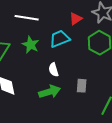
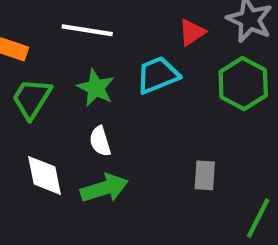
white semicircle: (54, 70) -> (100, 141), moved
green arrow: (50, 92) -> (104, 188), moved

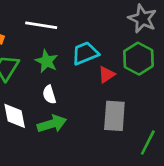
red triangle: (192, 32) -> (106, 75), moved
gray rectangle: (205, 175) -> (114, 116), size x1.6

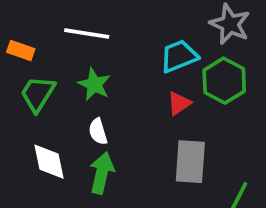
cyan trapezoid: (85, 53) -> (179, 56), moved
green arrow: (52, 124) -> (102, 173), turned -60

